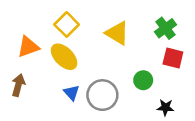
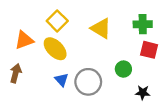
green cross: (165, 28) -> (143, 24), turned 36

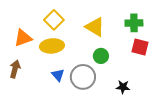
yellow ellipse: (55, 49) -> (52, 46), turned -50
green circle: (123, 69) -> (101, 56), moved
black star: (143, 93) -> (123, 87), moved

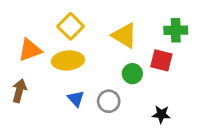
red square: (140, 47) -> (161, 60), moved
gray circle: (83, 77) -> (109, 101), size x0.7

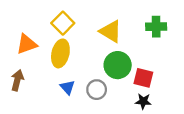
yellow ellipse: (68, 60) -> (60, 53), turned -72
red square: (161, 60) -> (143, 78), moved
green circle: (132, 74) -> (118, 65), size x1.5

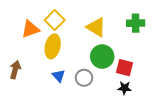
orange triangle: (27, 44) -> (30, 29), moved

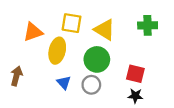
yellow square: (55, 20) -> (72, 23), moved, turned -36
green circle: (102, 57) -> (97, 59), moved

